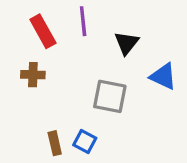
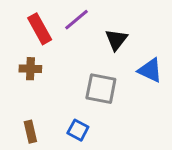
purple line: (83, 21) -> (76, 20), turned 56
brown rectangle: (55, 143) -> (30, 132), moved

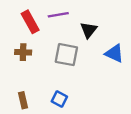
purple line: (76, 20) -> (58, 15), turned 30
gray square: (101, 89) -> (66, 55), moved

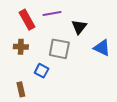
blue square: (59, 99) -> (42, 71), moved

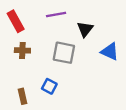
red rectangle: (27, 20) -> (16, 21), moved
blue square: (42, 71) -> (49, 86), moved

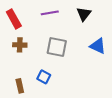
black triangle: (85, 29) -> (84, 14), moved

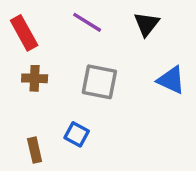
purple line: (50, 13) -> (87, 22), turned 42

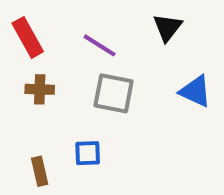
purple line: (87, 22) -> (100, 45), moved
blue square: (77, 134) -> (88, 153), turned -30

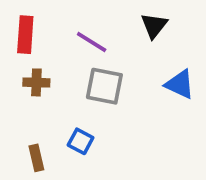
red rectangle: (28, 37) -> (25, 35), turned 33
blue square: (88, 153) -> (81, 141), turned 30

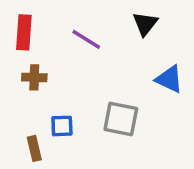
gray square: (104, 86) -> (121, 119), moved
blue square: (81, 141) -> (62, 126), moved, turned -30

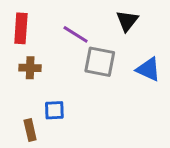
gray square: (121, 119) -> (100, 62), moved

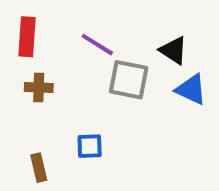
black triangle: (127, 21) -> (174, 50), moved, turned -35
blue square: (54, 110) -> (90, 146), moved

